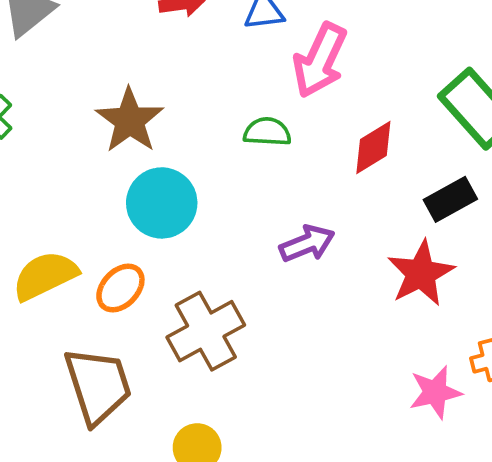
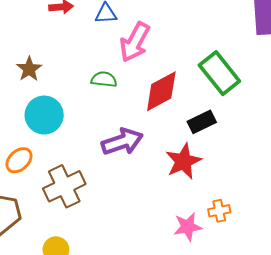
brown star: (130, 120) -> (29, 69), size x0.7
red diamond: (373, 148) -> (161, 91), size x1.4
purple arrow: (307, 244) -> (122, 142), size x1.4

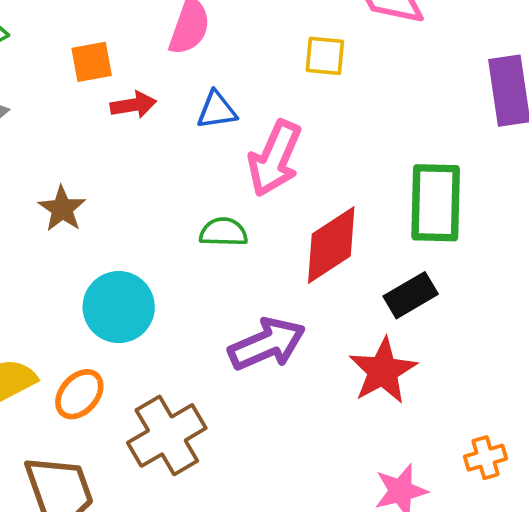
brown star: (29, 69) -> (62, 209), moved
green rectangle: (219, 73) -> (436, 203), turned 45
orange cross: (219, 211) -> (486, 458), moved

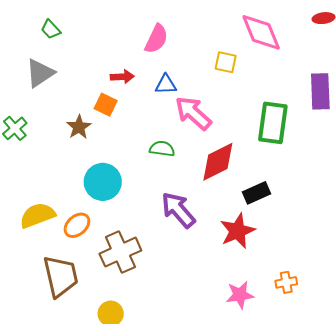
orange square: (92, 62) -> (106, 105), moved, turned 30
pink arrow: (275, 158) -> (193, 113), turned 102
green rectangle: (436, 203) -> (273, 123), moved
purple arrow: (267, 344) -> (178, 210), turned -114

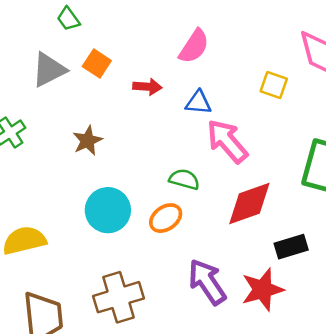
orange square: (106, 105) -> (97, 64), moved
purple arrow: (178, 210) -> (207, 282), moved
orange ellipse: (77, 225) -> (166, 218), moved

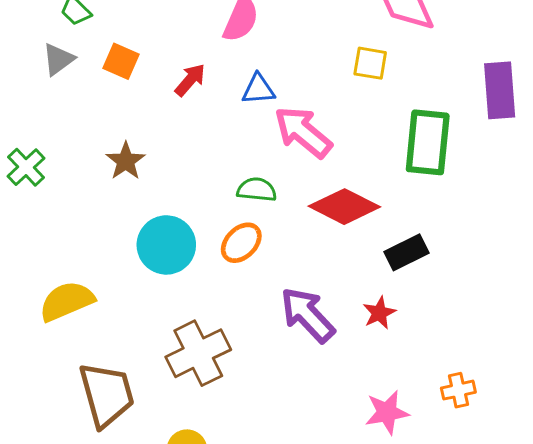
gray triangle: (49, 70) -> (58, 59), moved, size x0.7
yellow square: (274, 85) -> (370, 63), moved
red arrow: (147, 87) -> (190, 80), turned -44
red diamond: (249, 204) -> (344, 207), turned 56
red star: (262, 290) -> (379, 313), size x0.6

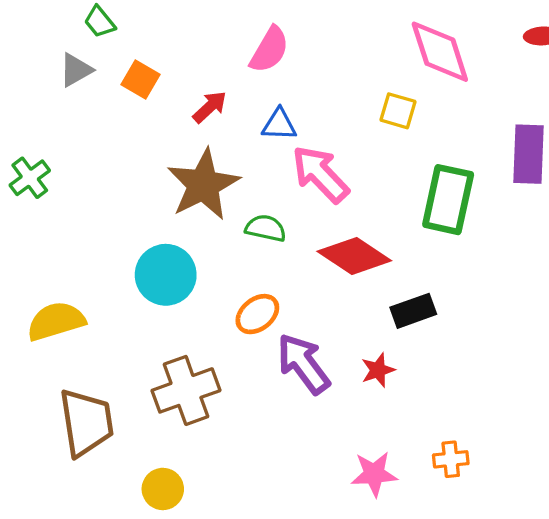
brown star: (126, 161) -> (203, 185), moved, size x1.8
orange ellipse: (241, 243) -> (257, 314), moved

